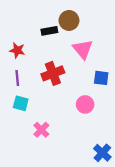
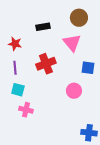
brown circle: (69, 20) -> (79, 18), moved
pink cross: (41, 130) -> (26, 110), moved, turned -32
blue cross: (102, 153) -> (89, 133), turned -35

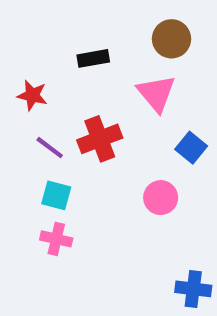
purple line: (15, 68) -> (50, 148), moved, turned -48
blue square: (88, 68) -> (191, 148), turned 32
cyan square: (18, 90) -> (56, 195), moved

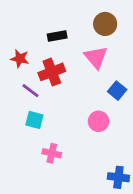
red cross: (100, 139) -> (52, 72), moved
pink cross: (56, 239) -> (52, 153), moved

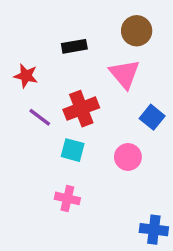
red cross: (52, 72) -> (81, 109), moved
cyan square: (34, 120) -> (73, 150), moved

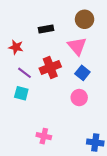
blue square: (152, 117) -> (82, 73), moved
cyan square: (73, 150) -> (21, 93), moved
pink cross: (67, 198) -> (44, 136), moved

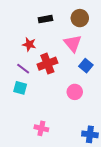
black rectangle: (46, 29) -> (45, 19), moved
red star: (16, 47) -> (29, 44), moved
blue square: (82, 73) -> (86, 66), moved

